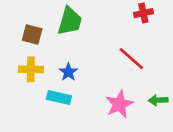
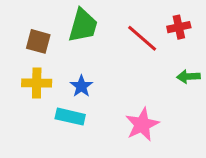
red cross: (143, 13) -> (179, 27), moved
red line: (131, 59) -> (142, 38), moved
green arrow: (158, 100) -> (188, 77), moved

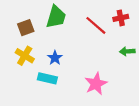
brown square: (38, 41) -> (26, 28), turned -35
yellow cross: (37, 83) -> (25, 56), turned 30

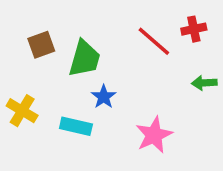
green trapezoid: (56, 17) -> (85, 59), moved
yellow cross: (25, 56) -> (22, 111), moved
blue star: (55, 58) -> (104, 97), moved

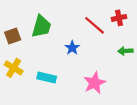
brown square: (41, 45) -> (13, 36), moved
green trapezoid: (85, 59) -> (41, 26), moved
blue star: (104, 97) -> (72, 48), moved

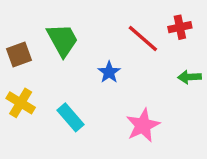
green trapezoid: (41, 26) -> (62, 40), turned -45
cyan rectangle: (47, 77) -> (70, 117), turned 36

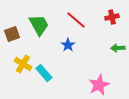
red line: (143, 38) -> (76, 20), moved
yellow cross: (21, 103) -> (23, 64), moved
pink star: (143, 125) -> (99, 85), moved

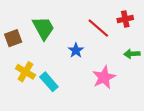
red line: (76, 20) -> (98, 28), moved
pink star: (99, 85) -> (104, 77), moved

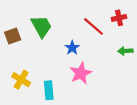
yellow cross: (25, 72) -> (21, 80), moved
pink star: (104, 77) -> (81, 73), moved
cyan rectangle: (49, 82) -> (49, 90), moved, turned 36

